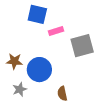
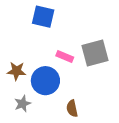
pink rectangle: (56, 31) -> (65, 57), moved, turned 40

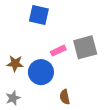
pink rectangle: (65, 57) -> (58, 51), turned -48
gray star: (23, 104) -> (13, 98), moved

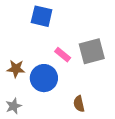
pink rectangle: (58, 51) -> (63, 55), turned 64
brown semicircle: (65, 97) -> (79, 104), moved

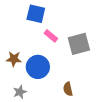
pink rectangle: (63, 55) -> (51, 36), moved
gray star: (14, 106) -> (20, 92), moved

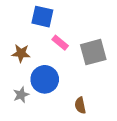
brown star: (14, 59) -> (21, 53), moved
gray star: (20, 92) -> (21, 95), moved

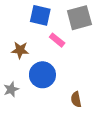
gray square: (93, 52) -> (79, 18), moved
gray star: (21, 95) -> (11, 89), moved

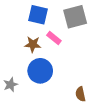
brown star: (20, 50) -> (33, 44), moved
brown semicircle: (76, 99) -> (80, 94), moved

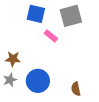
brown star: (33, 44) -> (13, 59), moved
blue circle: (40, 71) -> (38, 81), moved

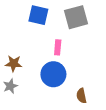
pink rectangle: (51, 36) -> (58, 47), moved, turned 56
blue circle: (38, 81) -> (53, 74), moved

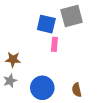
blue square: (38, 15) -> (46, 24), moved
blue circle: (53, 74) -> (42, 88), moved

